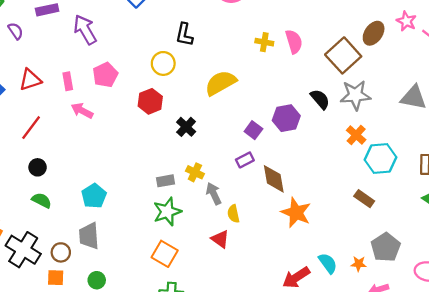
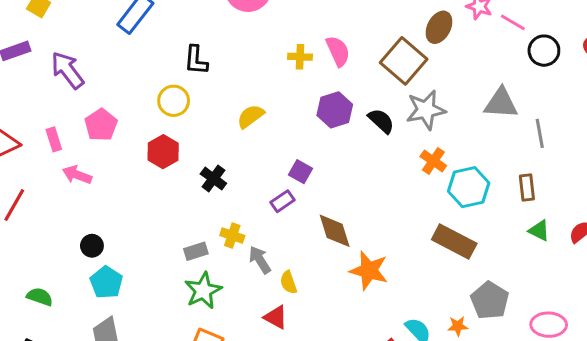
yellow semicircle: (221, 83) -> (251, 116), size x0.7
purple hexagon: (286, 118) -> (335, 110), moved
purple rectangle: (245, 160) -> (282, 201), moved
black circle: (38, 167) -> (92, 246), moved
brown rectangle: (364, 199) -> (454, 242), size x1.6

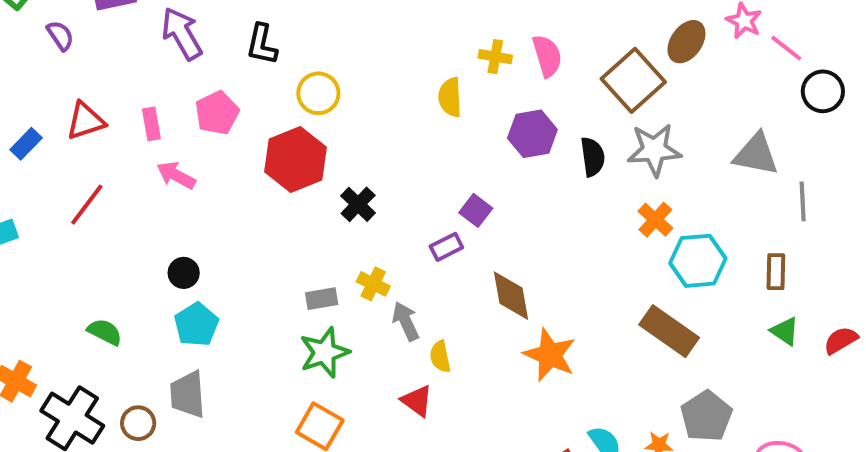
black L-shape: (196, 60) -> (262, 44), moved
yellow semicircle: (251, 116) -> (450, 97), moved, turned -64
black semicircle: (381, 121) -> (593, 157), turned 32
red hexagon: (163, 152) -> (296, 159), size x1.4

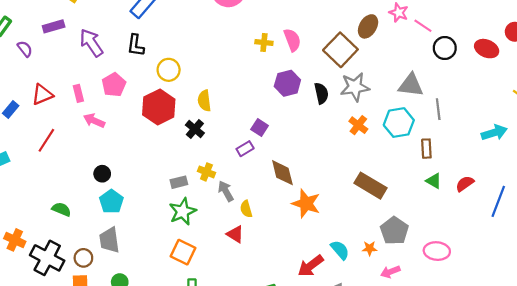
yellow semicircle: (450, 97) -> (204, 101), moved
cyan hexagon: (698, 261) -> (399, 123), moved

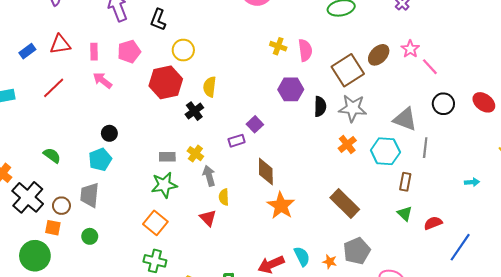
black circle: (445, 48) -> (443, 104), moved
cyan arrow: (494, 133) -> (472, 182), size x0.6
black circle: (102, 174) -> (109, 133), moved

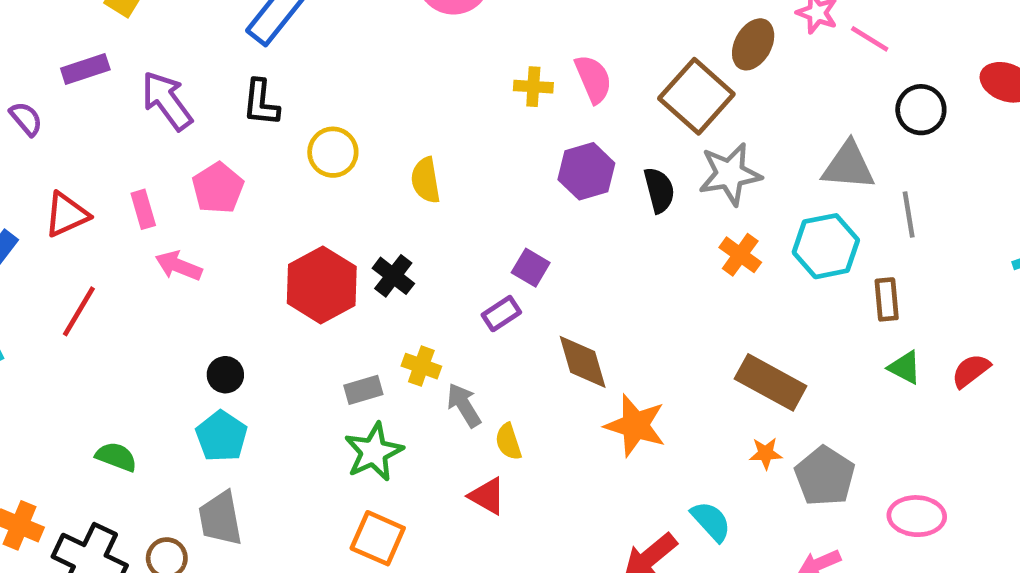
red hexagon: (166, 82) -> (322, 285), moved
yellow semicircle: (210, 87) -> (426, 180), moved
orange star: (330, 262) -> (766, 453), moved

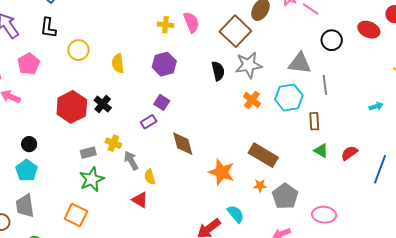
purple hexagon: (586, 171) -> (164, 64), moved
orange star: (635, 425) -> (222, 172), moved
orange square: (378, 538) -> (76, 215), moved

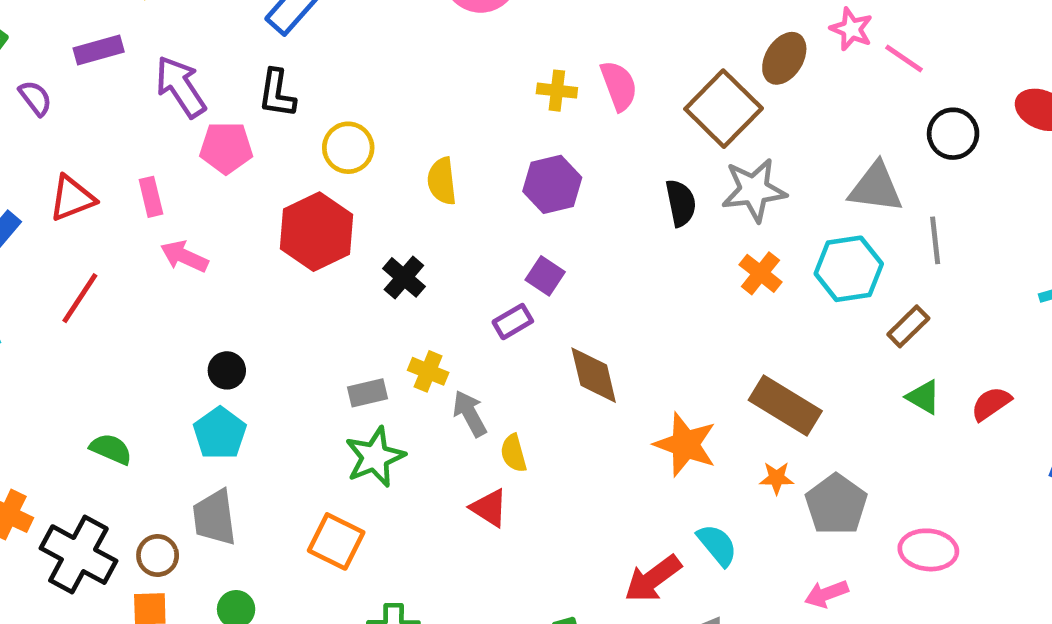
pink pentagon: (29, 64) -> (226, 148), moved, turned 30
red hexagon: (72, 107) -> (317, 232), moved
brown rectangle: (314, 121) -> (908, 326), turned 48

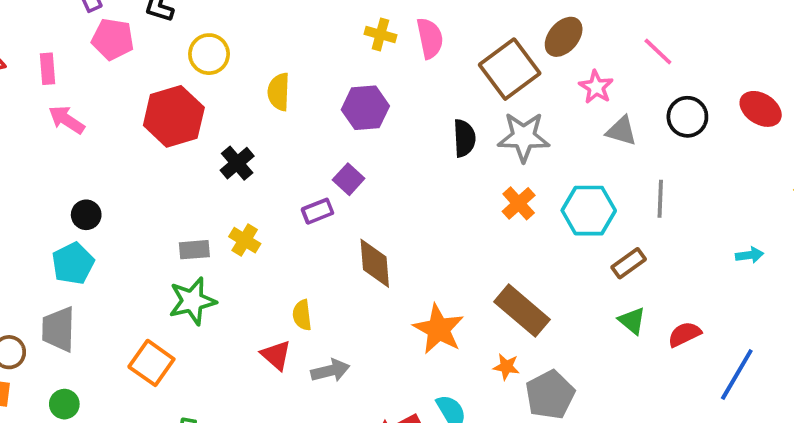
pink star: (851, 29) -> (596, 87), moved
gray triangle: (876, 188) -> (621, 131), moved, size x0.7
gray arrow: (470, 414) -> (330, 371), moved, turned 96

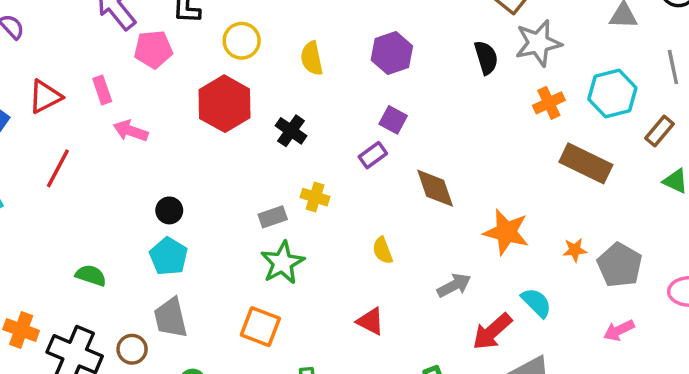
orange cross: (519, 203) -> (549, 103), turned 32
brown rectangle: (522, 311) -> (586, 163), moved
red triangle: (276, 355) -> (370, 321), moved
gray arrow: (330, 371) -> (454, 285), moved

